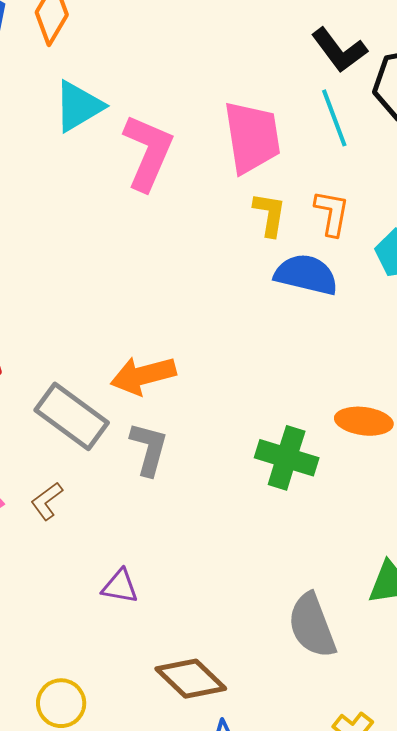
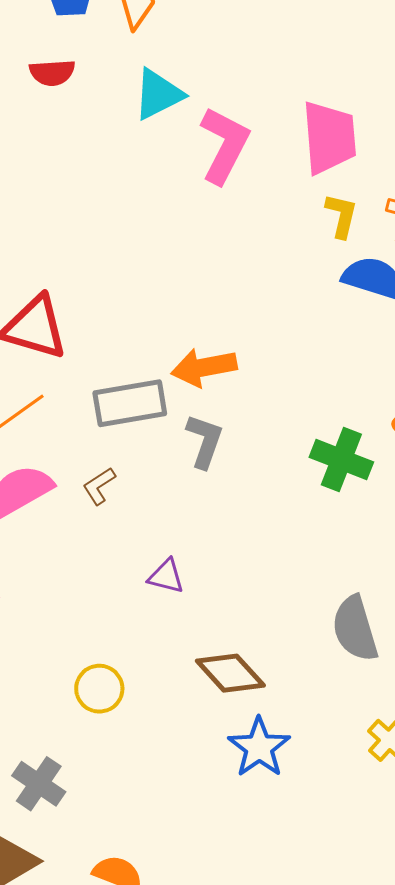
gray rectangle: (72, 416) -> (130, 403), turned -50

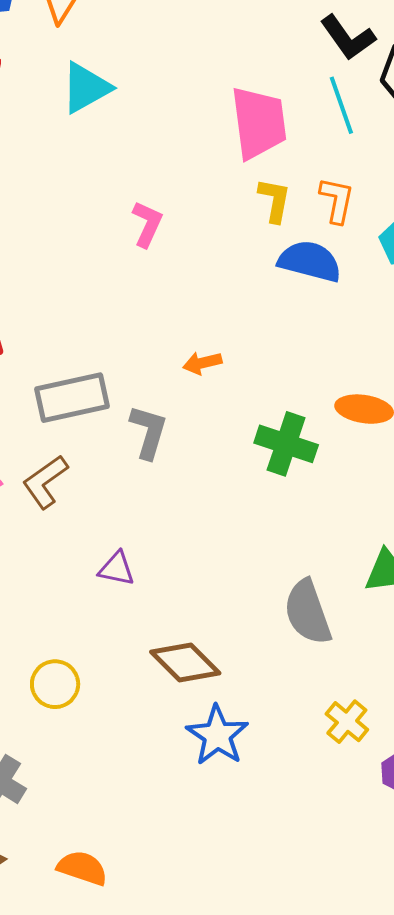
pink L-shape: (224, 145) -> (147, 224), moved, size x0.6
orange arrow: (204, 367) -> (202, 363), moved, size x0.6
brown L-shape: (99, 486) -> (45, 482), size x1.4

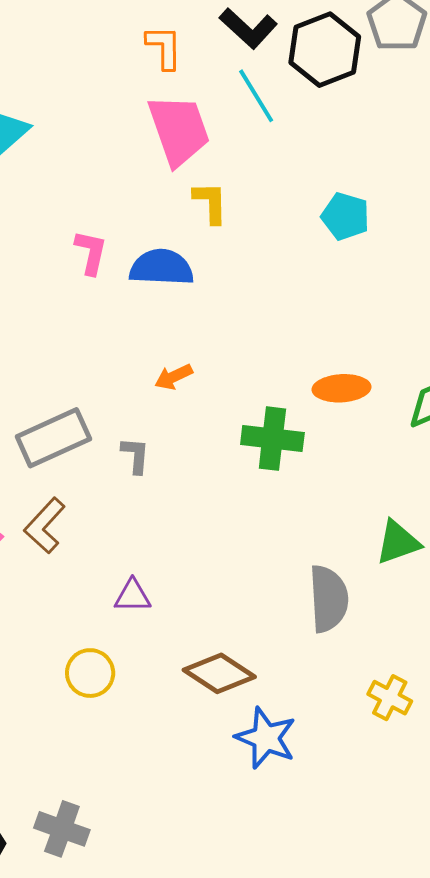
orange L-shape: (337, 200) -> (164, 47), moved
blue semicircle: (310, 261) -> (161, 267), moved
gray L-shape: (149, 432) -> (135, 455), size x0.7
gray semicircle: (308, 612) -> (328, 599), turned -152
yellow circle: (55, 684) -> (90, 673), moved

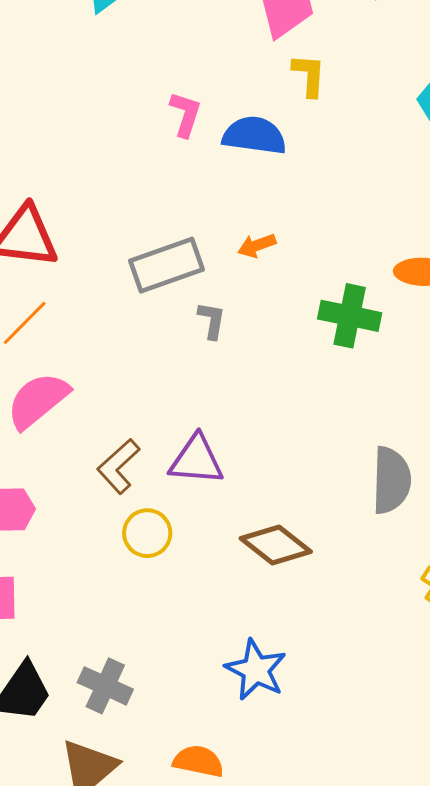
gray rectangle: (53, 438) -> (166, 265), moved
brown L-shape: (45, 526) -> (118, 466), moved
purple triangle: (133, 596) -> (196, 460), size x1.5
blue star: (266, 738) -> (256, 670), moved

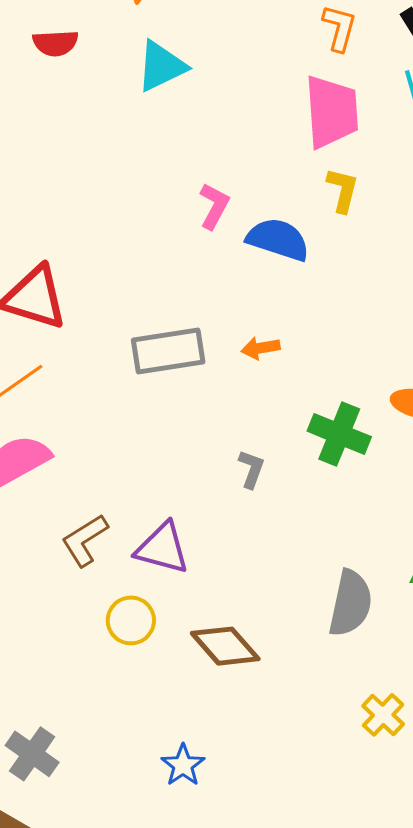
gray L-shape: (212, 320) -> (251, 469), moved
yellow circle: (147, 533) -> (131, 620), moved
blue star: (256, 670) -> (183, 765), size x0.7

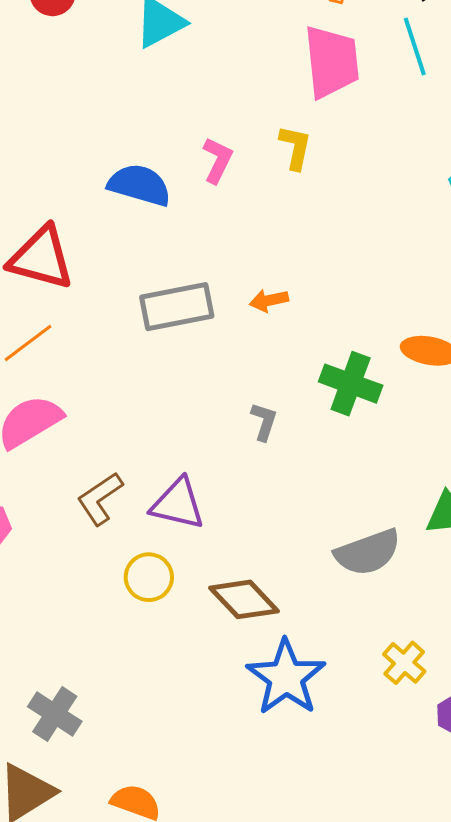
yellow L-shape: (343, 190) -> (295, 147), moved
blue semicircle: (278, 239) -> (139, 185), moved
gray semicircle: (350, 603) -> (368, 552), turned 60
blue star: (183, 765) -> (286, 677), moved, size x1.8

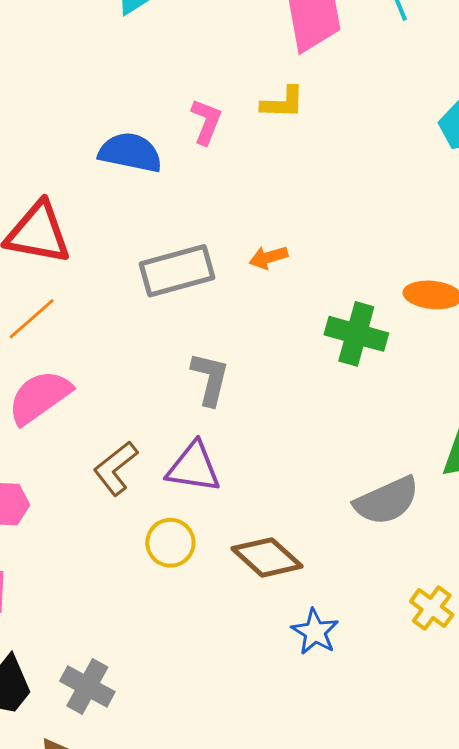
yellow L-shape: (295, 147) -> (283, 103), turned 84
gray L-shape: (264, 422) -> (210, 379), moved, size x1.4
blue star: (286, 677) -> (315, 632), size x0.6

